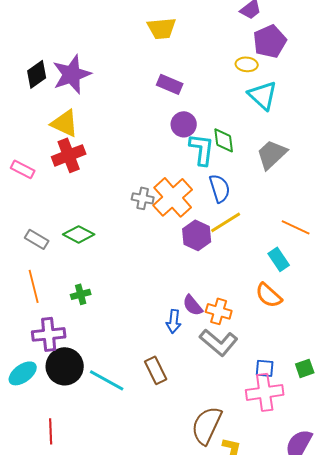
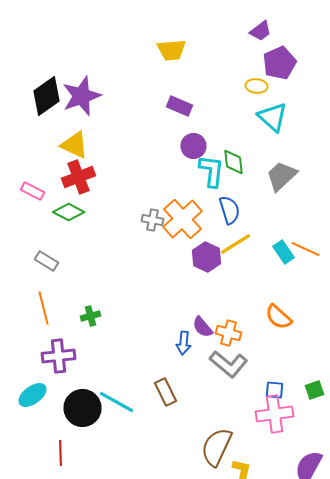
black diamond: (37, 74) -> (46, 96), size x1.4
green diamond: (79, 234) -> (68, 212), moved
cyan rectangle: (279, 259) -> (284, 252), moved
black circle: (65, 366) -> (82, 408), moved

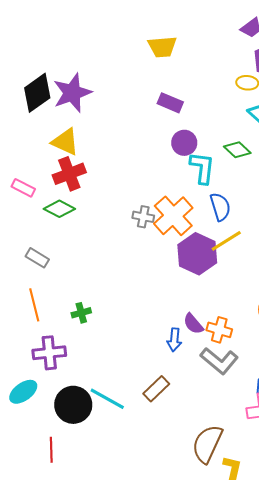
green diamond: (234, 162) -> (237, 150), moved, turned -40
purple hexagon: (206, 257) -> (197, 254), size x1.4
brown rectangle: (166, 392) -> (156, 389), turned 72

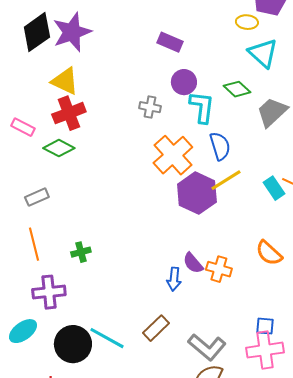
gray cross: (143, 217) -> (150, 107), moved
gray rectangle: (37, 258) -> (37, 197), turned -55
gray L-shape: (219, 361) -> (207, 347), moved

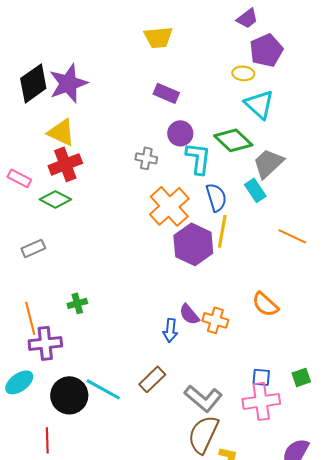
green diamond: (237, 89) -> (233, 140), size x1.4
yellow line: (226, 180) -> (222, 231), turned -48
cyan rectangle: (274, 188) -> (255, 190), moved
orange line: (34, 244) -> (30, 318), moved

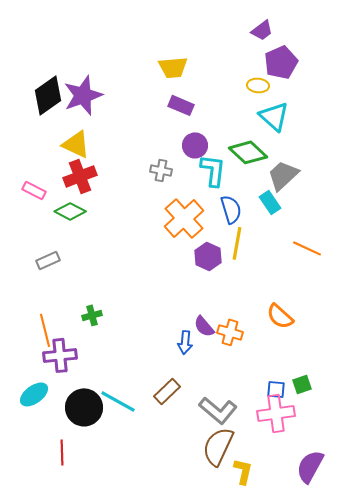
yellow trapezoid: (158, 37) -> (173, 67), moved
purple hexagon: (193, 244) -> (208, 256), size x0.7
green square: (301, 377) -> (302, 384), moved

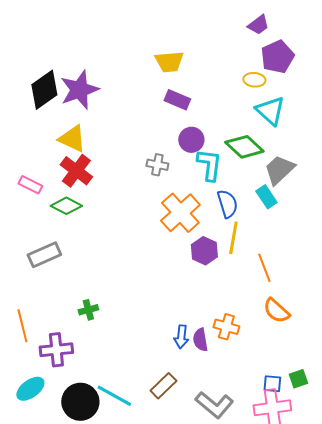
red cross: (80, 176) -> (76, 171), turned -32
orange line: (307, 248) -> (264, 268), moved, turned 44
gray rectangle: (48, 260) -> (44, 255), size x1.4
purple semicircle: (204, 326) -> (200, 340), moved, turned 30
orange line: (45, 330) -> (22, 326), moved

